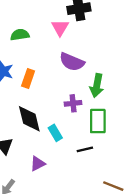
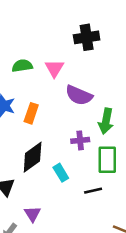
pink triangle: (60, 28) -> (54, 68), moved
black diamond: (29, 119) -> (33, 157), turned 68
purple triangle: (38, 164) -> (33, 214), moved, turned -35

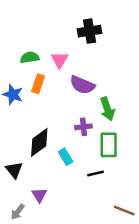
orange rectangle: (31, 113) -> (38, 84), moved
green arrow: (106, 121) -> (107, 109), turned -30

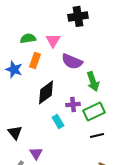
purple cross: (83, 127) -> (73, 104), moved
black diamond: (39, 142) -> (46, 92), moved
green rectangle: (109, 145) -> (94, 111), turned 65
black line: (95, 173) -> (97, 135), moved

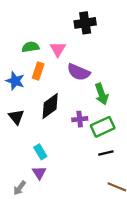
cyan rectangle: (58, 121) -> (40, 152), moved
black triangle: (15, 132) -> (16, 117), moved

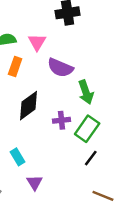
green rectangle: (103, 127) -> (87, 129), turned -30
black line: (106, 153) -> (91, 158), turned -40
purple triangle: (39, 173) -> (35, 182), moved

